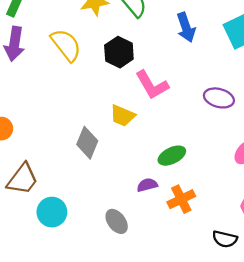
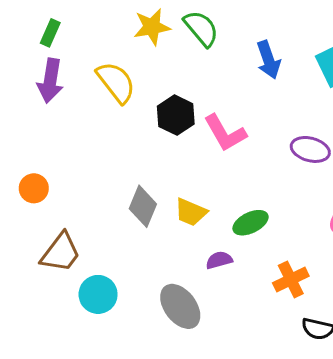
black hexagon: (119, 52) -> (176, 115), moved
yellow trapezoid: (122, 116) -> (191, 212), moved
orange cross: (181, 199) -> (291, 279), moved
gray ellipse: (117, 221) -> (180, 306), size x1.4

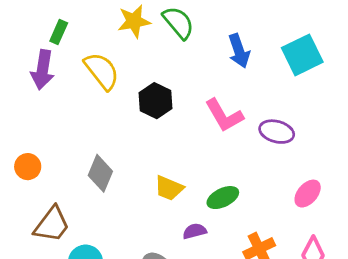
green rectangle: (50, 33) -> (59, 32), moved
pink L-shape: (225, 133) -> (224, 115), moved
gray diamond: (143, 206) -> (100, 173), moved

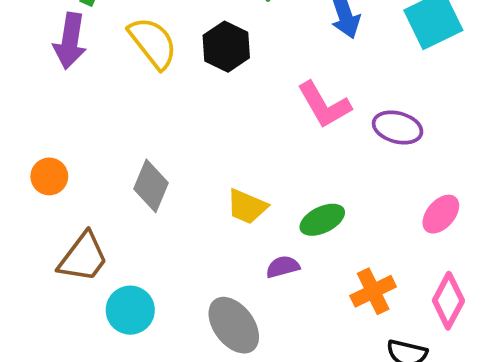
black hexagon: (156, 101) -> (226, 47), moved

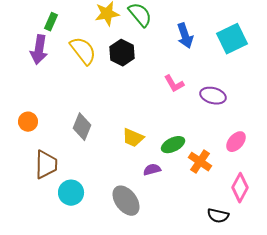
pink L-shape: (324, 105) -> (174, 84), size x0.7
brown trapezoid: (83, 257) -> (46, 165), turned -36
orange cross: (373, 291) -> (200, 162), moved, turned -30

